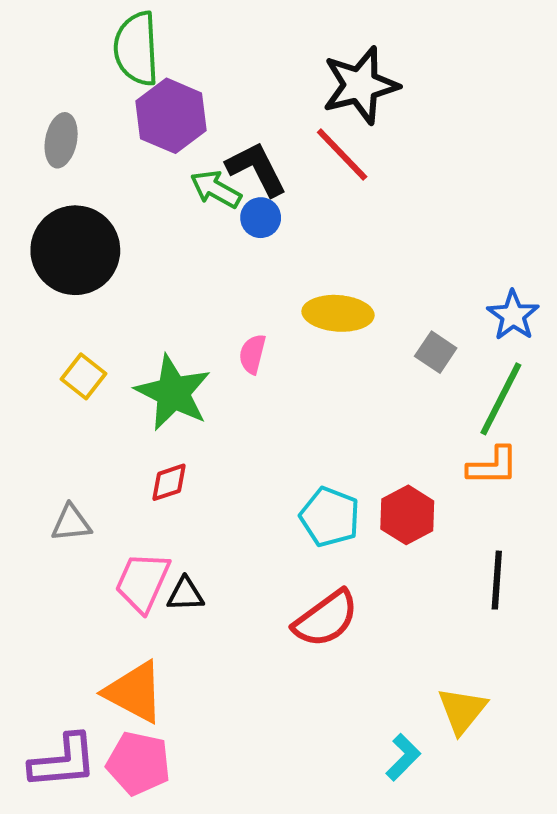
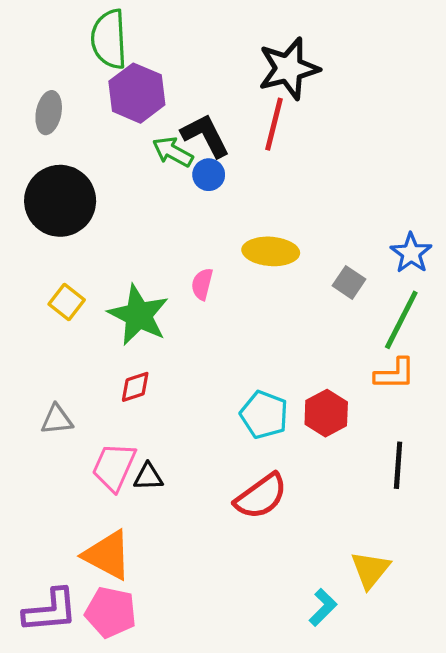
red line: (342, 155) -> (274, 124), turned 58

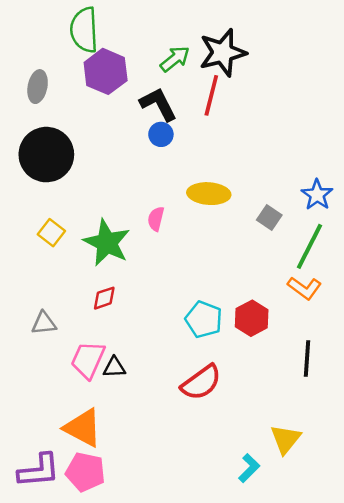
green arrow: (173, 152) -> (175, 59), moved, turned 112
orange L-shape: (395, 374) -> (304, 288), turned 36

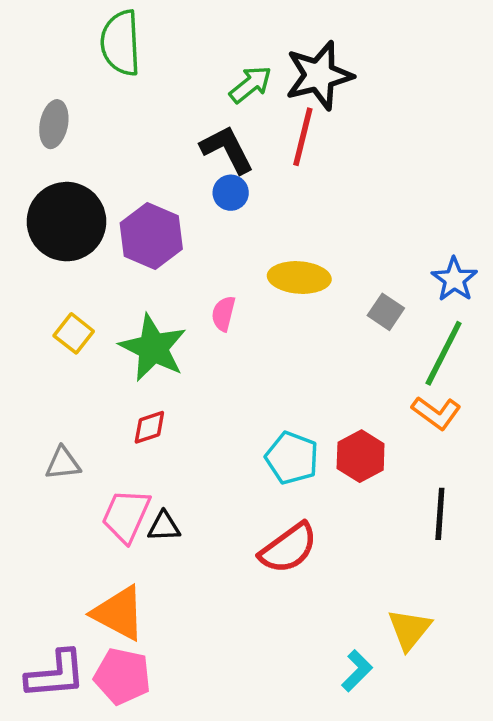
purple hexagon: (106, 71) -> (151, 236), moved

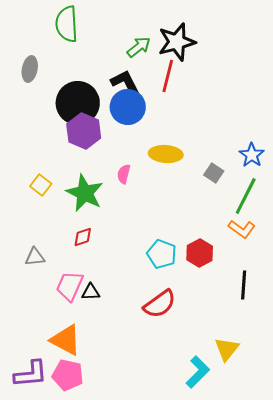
blue circle: (231, 193) -> (128, 107), size x1.8
black circle: (66, 222) -> (78, 103), moved
cyan L-shape: (357, 671) -> (198, 372), size x1.4

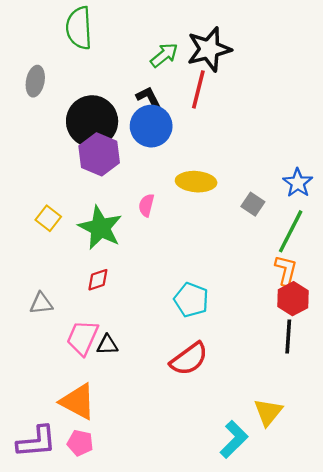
black L-shape: (126, 83) -> (149, 98), size x0.7
orange L-shape: (242, 229) -> (286, 270), turned -112
red hexagon: (200, 253) -> (293, 299), moved
pink pentagon: (68, 375) -> (80, 443), size x0.7

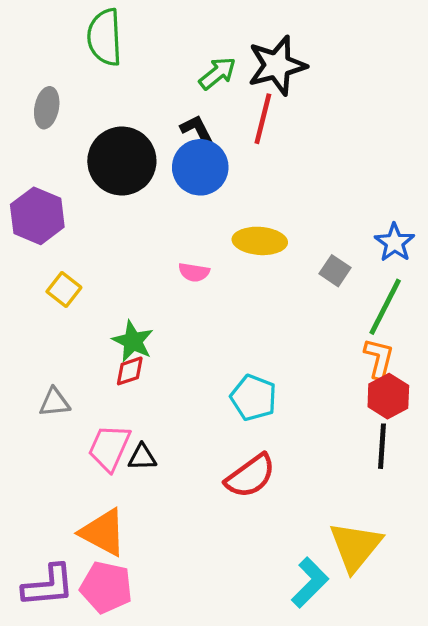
purple hexagon: (99, 154) -> (37, 216), moved
pink semicircle: (146, 205) -> (194, 272), turned -95
green star: (100, 228) -> (133, 341), moved, size x0.7
yellow triangle: (268, 412) -> (355, 546), size x1.4
pink pentagon: (80, 443) -> (106, 587), size x1.5

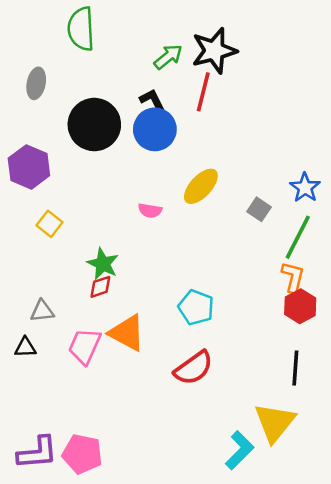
yellow ellipse: (260, 241) -> (201, 186), turned -51
black line: (382, 446) -> (295, 368), moved
black triangle: (142, 457) -> (25, 347), moved
orange triangle: (103, 532) -> (127, 333), moved

